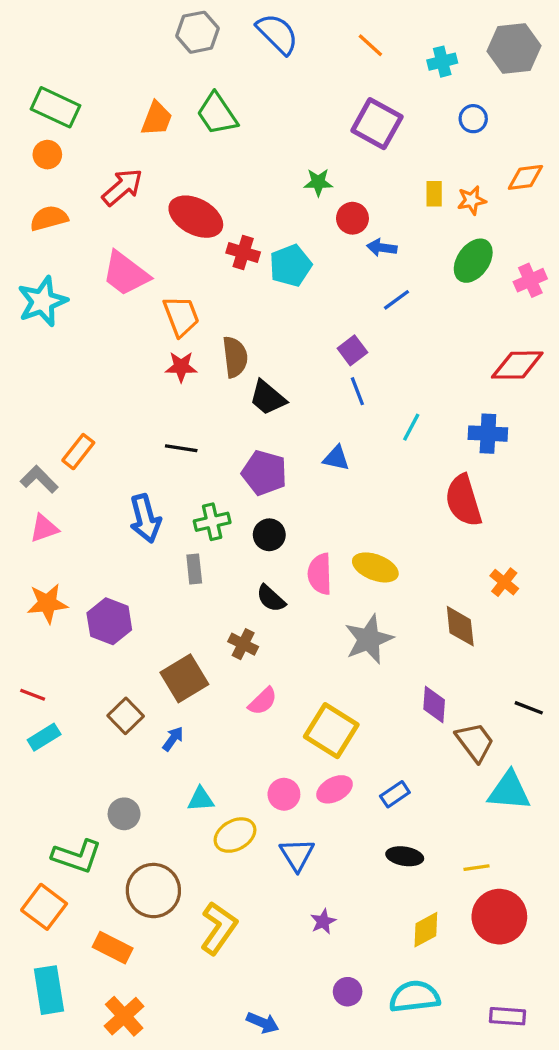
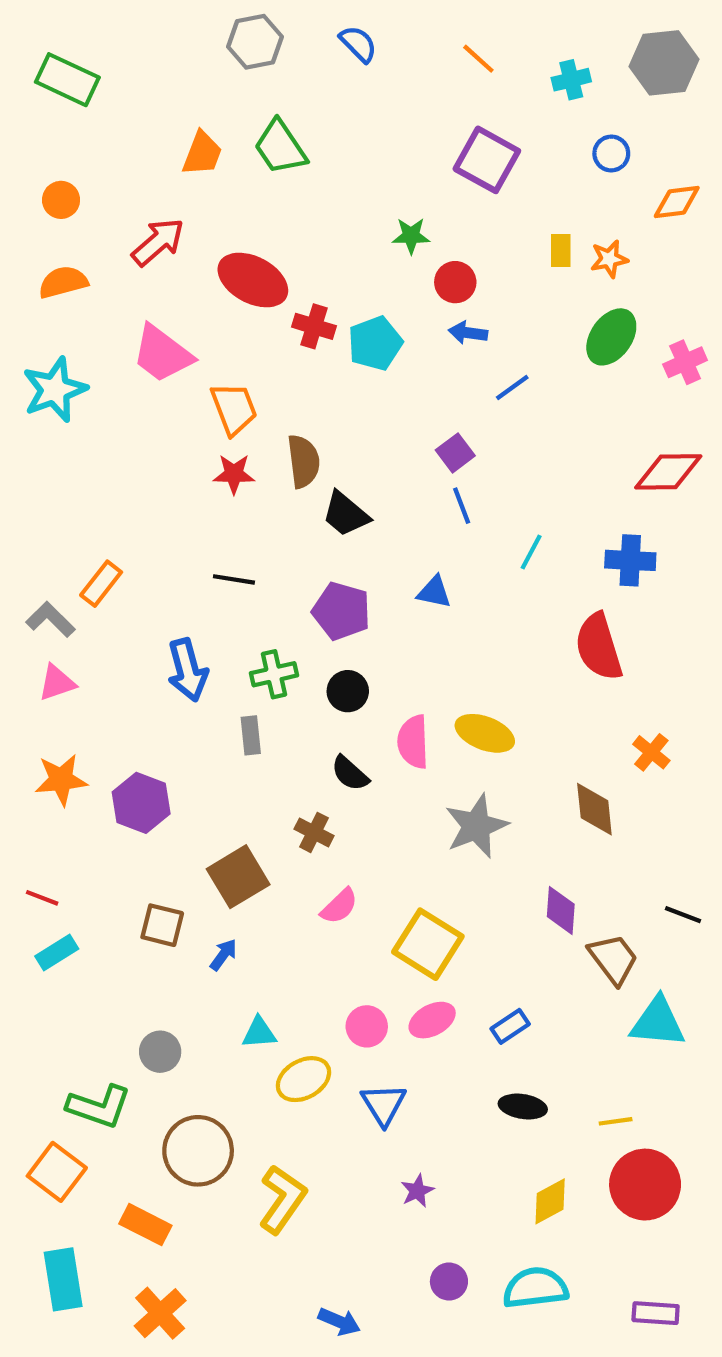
blue semicircle: (277, 34) -> (358, 44), size x0.7
green rectangle: (55, 107) -> (67, 80), moved
orange diamond: (525, 177) -> (677, 202), moved
blue arrow: (382, 248) -> (468, 333), moved
brown square: (126, 716) -> (162, 925), turned -32

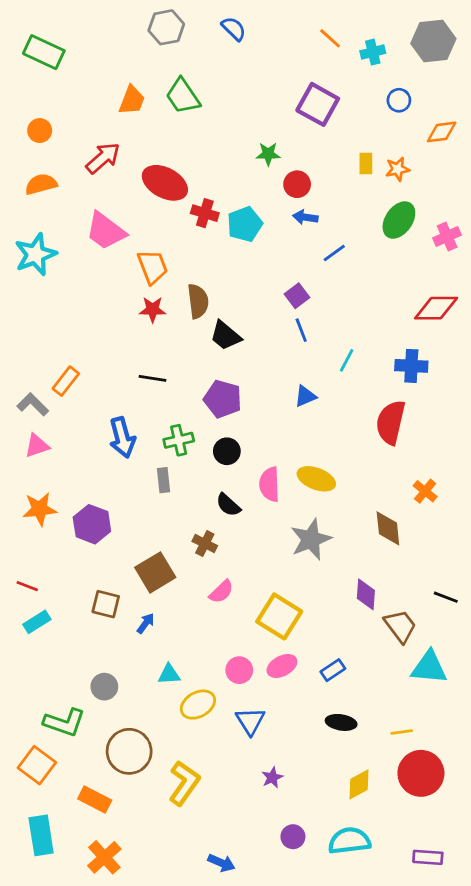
orange line: (478, 59) -> (330, 38), moved
blue triangle: (434, 592) -> (305, 396), moved, turned -35
red semicircle: (599, 647) -> (391, 422), turned 30

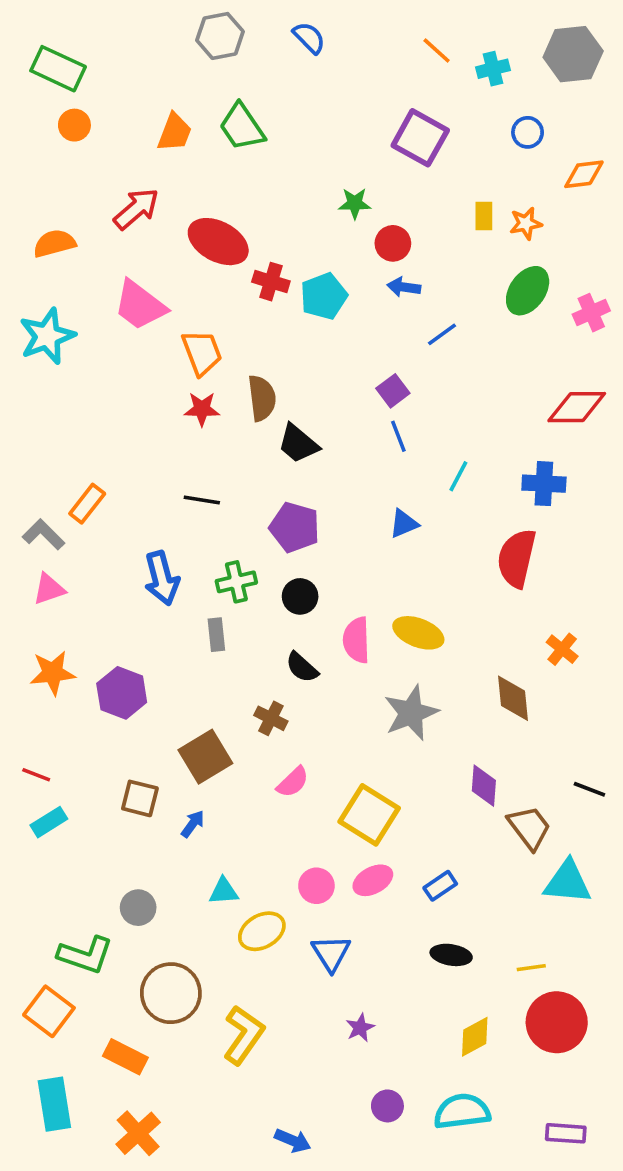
orange circle: (40, 131) -> (74, 125), moved

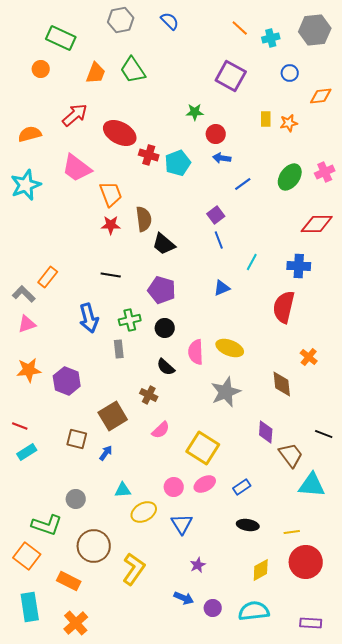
green rectangle: (58, 69) -> (61, 38), moved
green ellipse: (528, 291) -> (290, 177), moved
blue arrow: (293, 1141) -> (184, 598), moved

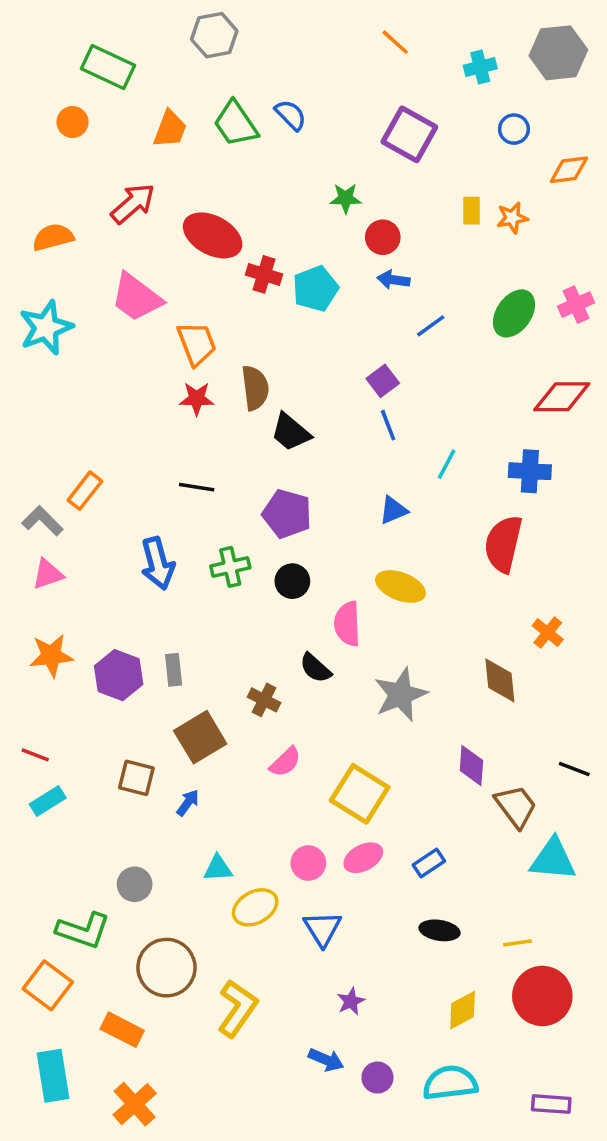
blue semicircle: (170, 21) -> (291, 115), moved
orange line: (240, 28) -> (395, 42), moved
yellow ellipse: (230, 348) -> (401, 586), moved
gray rectangle: (119, 349) -> (174, 670), moved
black semicircle: (166, 367) -> (315, 668), moved

